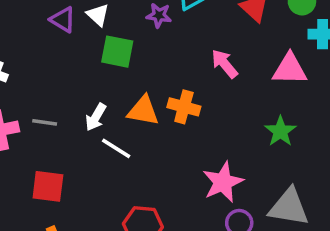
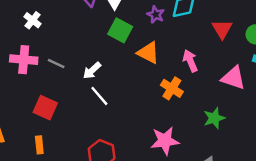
orange cross: (184, 107) -> (172, 88), moved
orange triangle: (143, 111) -> (148, 53), moved

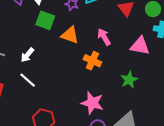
white line: (99, 96) -> (28, 80), moved
pink star: (165, 141) -> (92, 103), turned 30

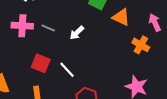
white line: (28, 80) -> (67, 70), moved

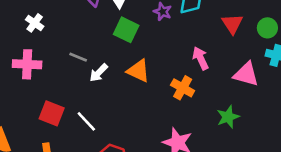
orange triangle: (121, 17) -> (138, 71), moved
gray line: (48, 28) -> (78, 57), moved

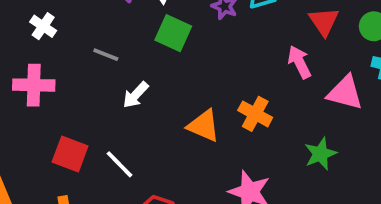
gray line: (78, 57) -> (106, 55), moved
pink arrow: (201, 58) -> (299, 62), moved
orange triangle: (138, 71) -> (204, 126), moved

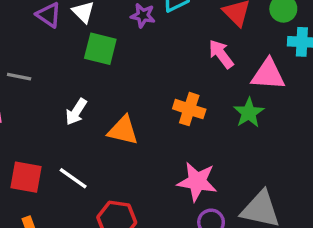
gray line: (106, 55) -> (19, 77), moved
orange triangle: (204, 126) -> (123, 130), moved
green star: (320, 154) -> (249, 113), moved

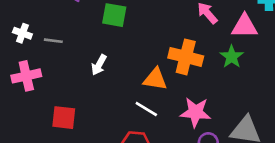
orange cross: (189, 109) -> (186, 57), size x1.4
orange triangle: (123, 130) -> (155, 79), moved
white line: (73, 178) -> (146, 109), moved

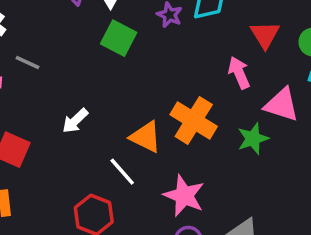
gray line: (53, 41) -> (27, 63), moved
white arrow: (99, 65) -> (75, 121), moved

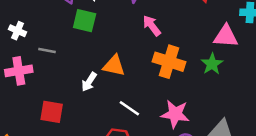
green square: (119, 38) -> (85, 21), moved
pink arrow: (239, 73) -> (152, 26), moved
orange triangle: (146, 137) -> (114, 66), moved

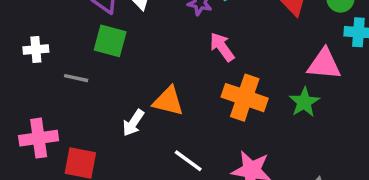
green square: (85, 21) -> (110, 41), moved
white cross: (18, 31) -> (36, 50), turned -30
pink cross: (19, 71) -> (39, 138), moved

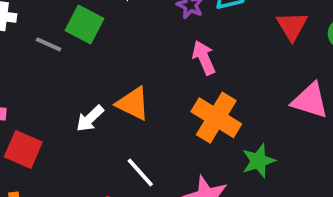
gray line: (76, 78) -> (49, 44), moved
green star: (304, 102) -> (258, 161), moved

